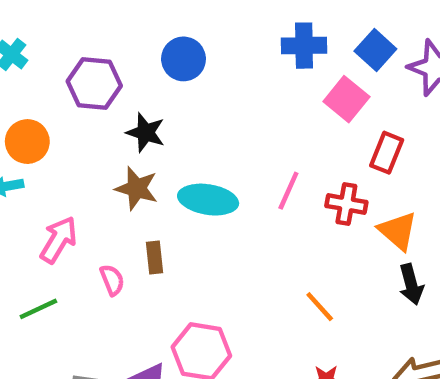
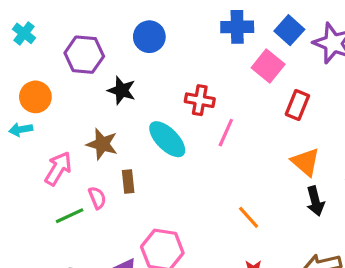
brown star: (137, 188) -> (102, 144), moved
cyan ellipse: (208, 200) -> (167, 139), turned 36
red cross: (346, 204) -> (200, 100), moved
green line: (38, 309) -> (70, 216), moved

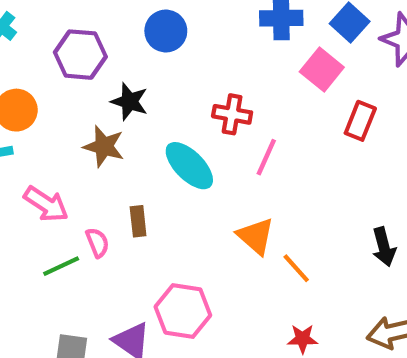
brown star: (102, 144) -> (104, 146), moved
orange triangle: (306, 162) -> (256, 236), moved
pink arrow: (58, 168) -> (46, 204), turned 92

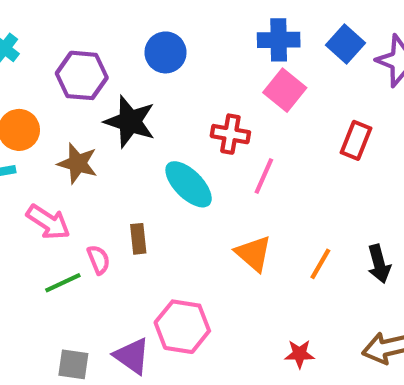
pink square: (322, 69) -> (285, 90), moved
black star: (129, 102) -> (130, 122), size x1.4
brown star: (104, 146) -> (78, 163), moved
orange line: (296, 268) -> (320, 264), moved, turned 72

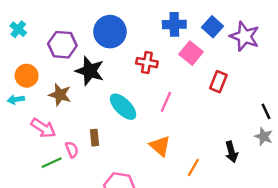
blue circle: (166, 52) -> (110, 32), size x1.4
pink square: (285, 90) -> (191, 53), moved
red cross: (230, 134) -> (147, 63), moved
orange line: (320, 264) -> (193, 167), moved

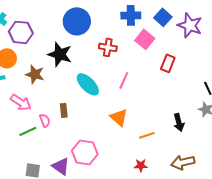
purple hexagon: (62, 45) -> (21, 32), moved
orange line: (193, 167) -> (147, 135), turned 42

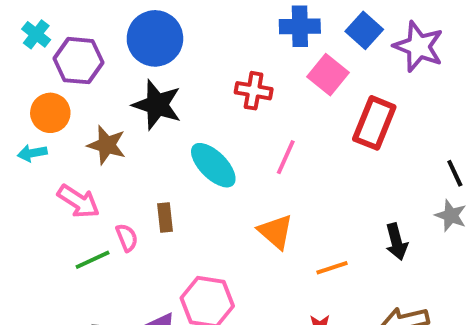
blue circle: (77, 21) -> (155, 38), moved
red rectangle: (168, 63) -> (374, 123), size x1.4

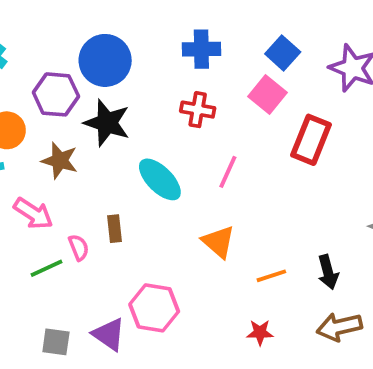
blue cross: (300, 26) -> (201, 49), moved
blue square: (364, 30) -> (283, 53), moved
purple hexagon: (78, 61) -> (56, 94), moved
black arrow: (396, 242) -> (328, 272), moved

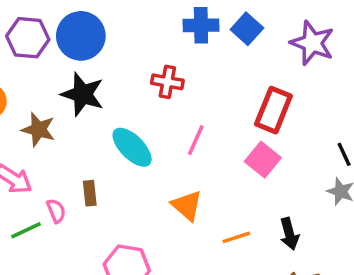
blue cross: (201, 49) -> (201, 25), moved
purple hexagon: (56, 94) -> (28, 38), moved
pink square: (268, 94) -> (263, 160), moved

